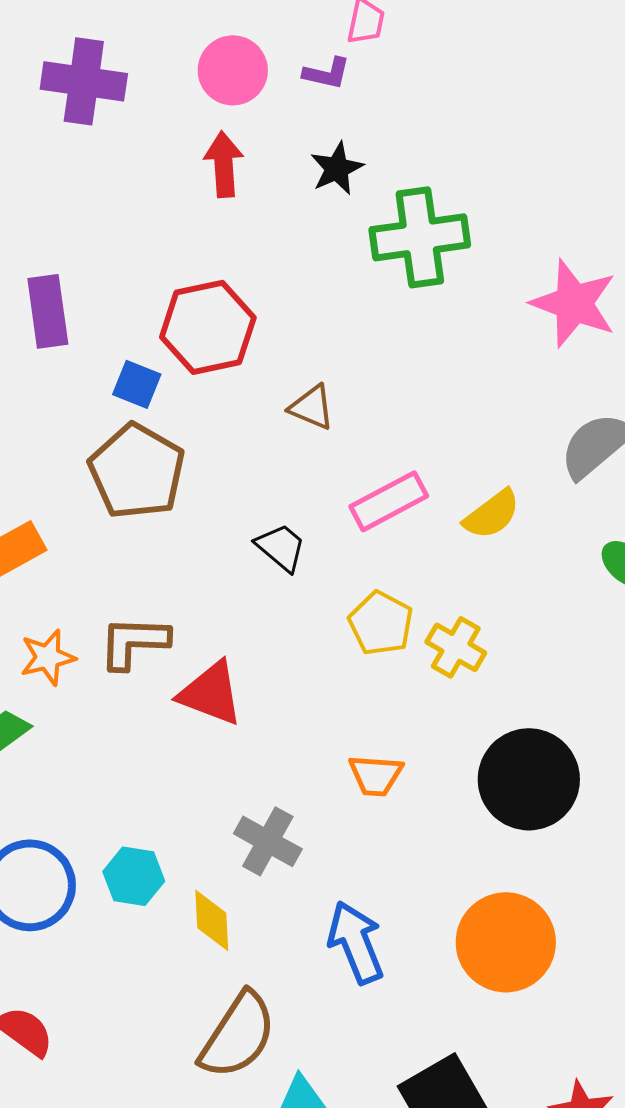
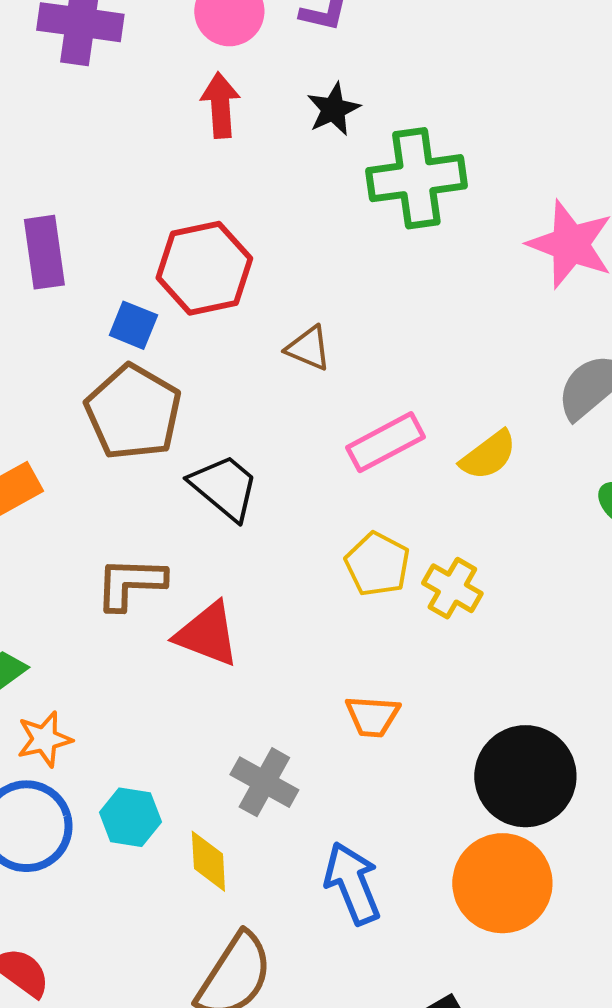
black trapezoid: (281, 547) -> (224, 487), moved, size x1.4
orange star: (48, 657) -> (44, 739), moved
black circle: (529, 779) -> (525, 776), moved

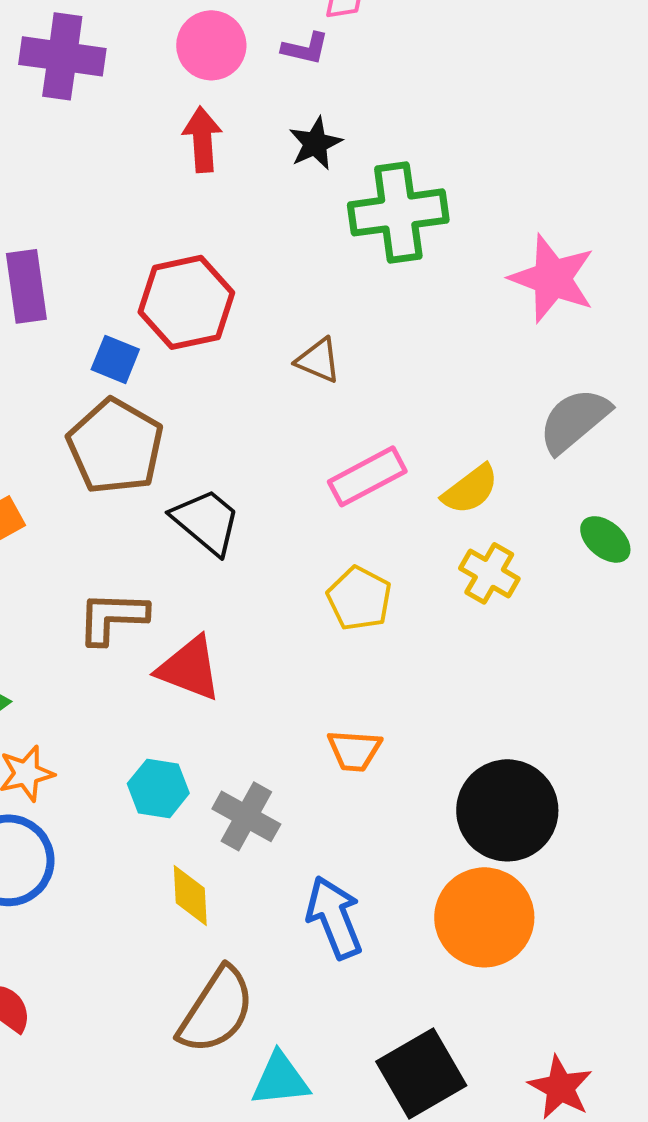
brown triangle: (308, 348) -> (318, 360), moved
yellow cross: (452, 588) -> (489, 573), moved
cyan hexagon: (130, 817) -> (158, 788), moved

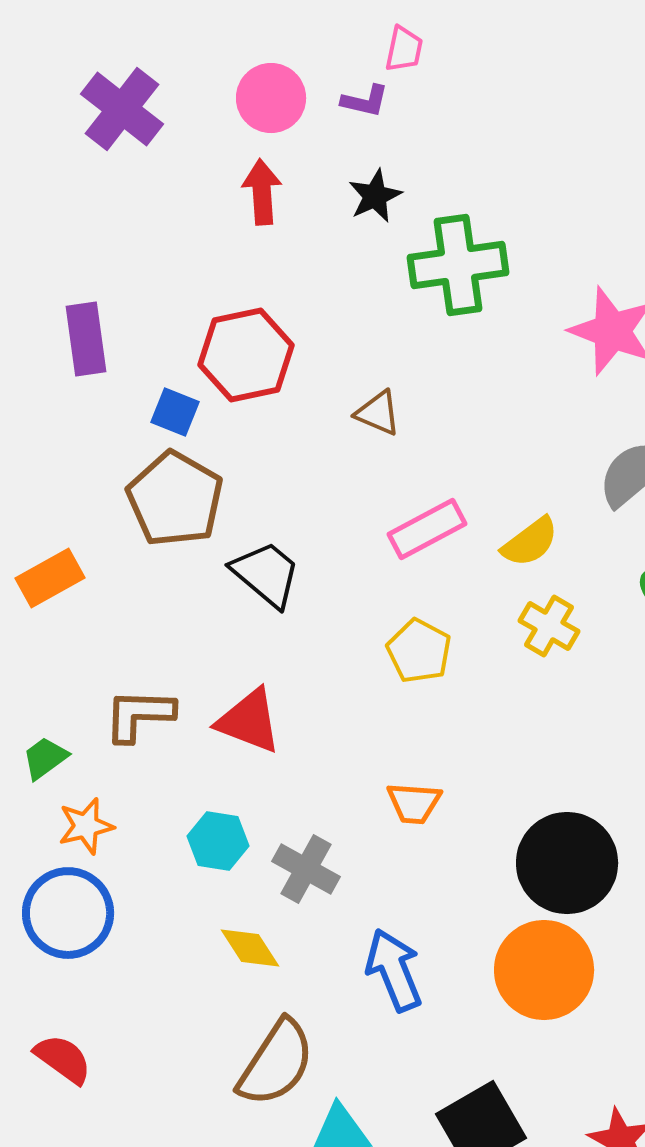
purple cross: (62, 56) -> (122, 109), turned 30
brown L-shape: (112, 617) -> (139, 715), moved
yellow diamond: (190, 895) -> (250, 948), turned -30

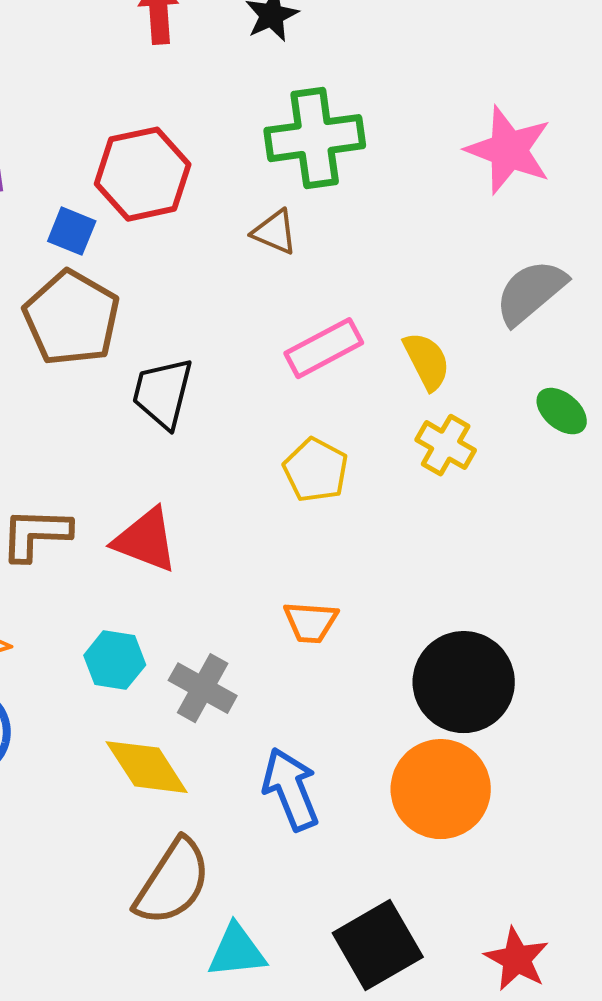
green cross: (458, 265) -> (315, 138), moved
yellow semicircle: (530, 542) -> (427, 361), turned -80
black trapezoid: (266, 574) -> (163, 393), turned -116
yellow diamond: (250, 948) -> (147, 767), size x1.4

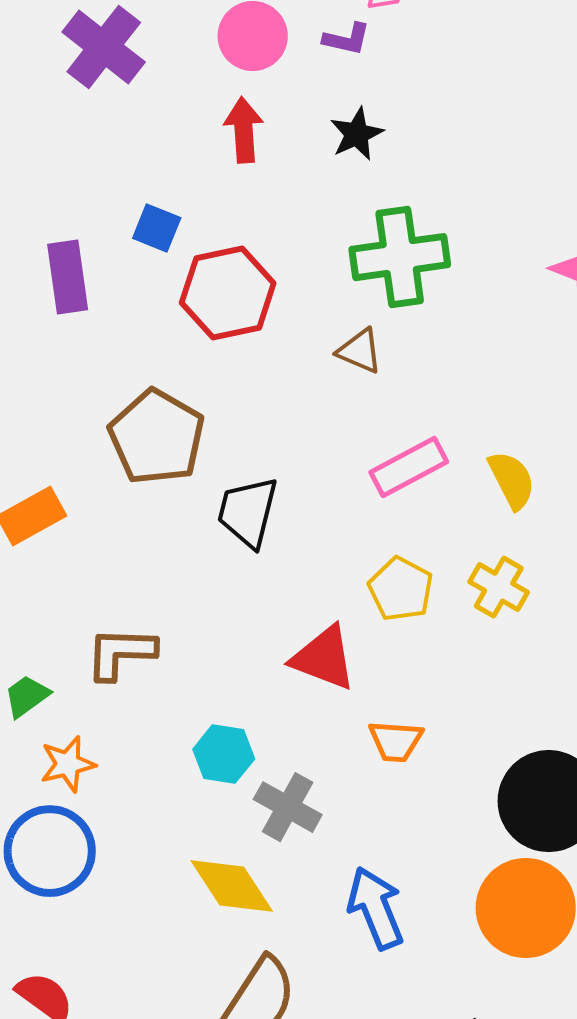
blue square: (72, 231) -> (157, 228), moved
yellow cross: (446, 445) -> (499, 587), moved
red triangle: (146, 540) -> (324, 658), moved
cyan hexagon: (115, 660) -> (224, 754), moved

